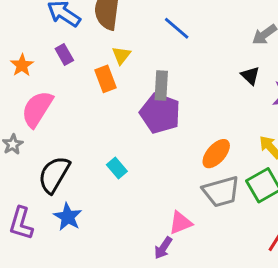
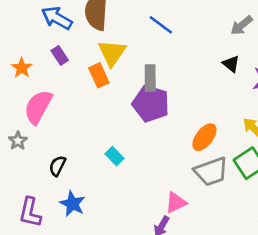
yellow triangle: (121, 55) -> (112, 53), size x1.6
black semicircle: (54, 175) -> (57, 166), size x0.6

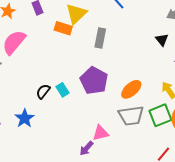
orange rectangle: (99, 75) -> (63, 28), turned -60
purple pentagon: (151, 104) -> (94, 81), moved
black semicircle: (57, 166) -> (43, 91), moved

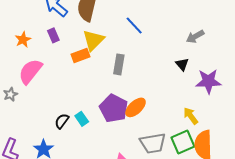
orange rectangle: (63, 28) -> (80, 56), turned -36
orange ellipse: (131, 89) -> (136, 107), moved

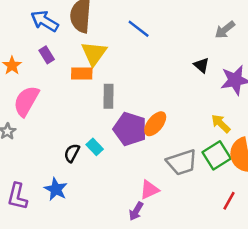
gray arrow: (195, 37) -> (225, 30), moved
orange rectangle: (80, 56) -> (82, 73), turned 30
gray rectangle: (119, 64) -> (109, 96), moved

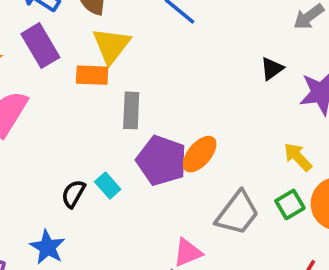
purple rectangle: (47, 55) -> (40, 46), size x1.6
black triangle: (202, 65) -> (272, 69), turned 42
green square: (217, 155) -> (290, 204), size x0.7
gray trapezoid: (182, 162) -> (237, 213), turned -36

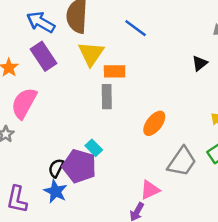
orange rectangle: (92, 75) -> (115, 71), moved
purple pentagon: (162, 161) -> (79, 166), moved
black semicircle: (73, 194) -> (56, 168), moved

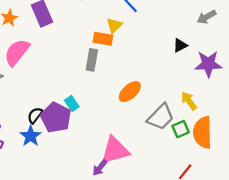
yellow triangle: (91, 54) -> (114, 25), moved, size x0.7
gray trapezoid: (182, 162) -> (161, 117), moved
pink triangle: (150, 190) -> (115, 150), size x1.6

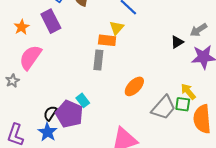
gray arrow: (206, 17) -> (199, 30), moved
green square: (181, 129) -> (183, 104), moved, turned 35

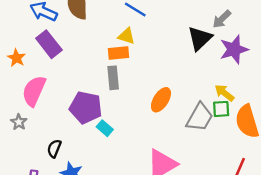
yellow triangle: (117, 28) -> (126, 36), turned -42
black triangle: (177, 42) -> (200, 38), size x1.6
black semicircle: (50, 113) -> (54, 149), moved
purple pentagon: (69, 114) -> (86, 107), moved

